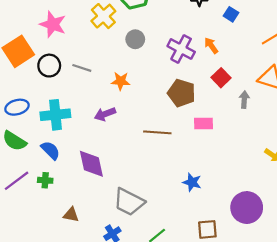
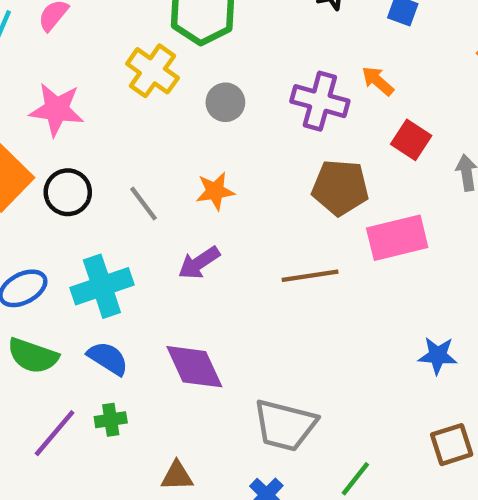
gray line: (82, 68) -> (144, 204), moved, turned 48
pink rectangle: (204, 124) -> (397, 238), size x1.5
blue star: (192, 182) -> (438, 355), moved

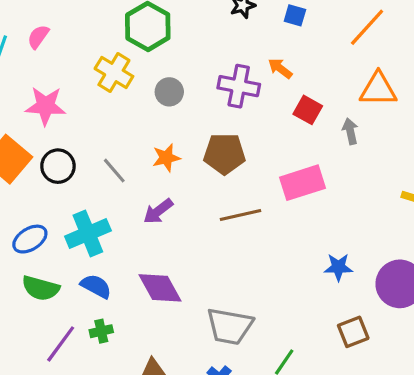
brown pentagon: (340, 187) -> (225, 154), moved

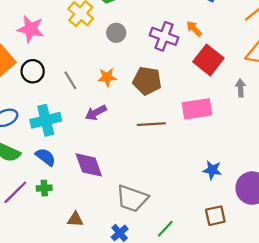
red square: (308, 110) -> (208, 60), size x1.5
gray arrow: (350, 131) -> (240, 88), moved

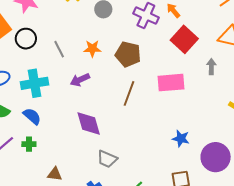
brown line: (151, 124) -> (129, 93), turned -70
purple diamond: (89, 165) -> (89, 124), moved
gray trapezoid: (132, 199) -> (107, 159), size x0.7

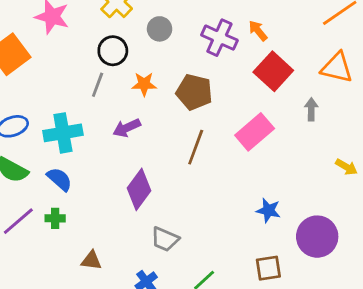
black circle: (26, 39) -> (113, 51), moved
gray line: (59, 49) -> (98, 85), turned 48
pink rectangle: (171, 83) -> (255, 132), turned -36
purple diamond: (89, 124) -> (139, 189), turned 52

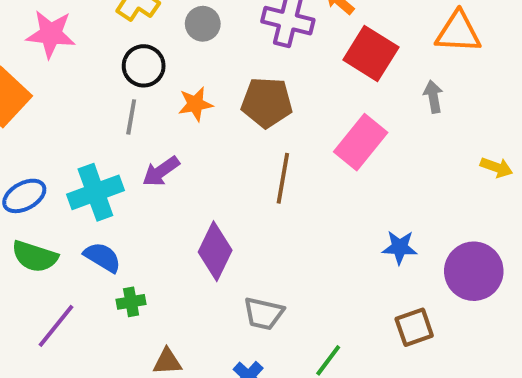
purple arrow: (127, 128) -> (161, 171), moved
green cross: (55, 218) -> (131, 302), moved

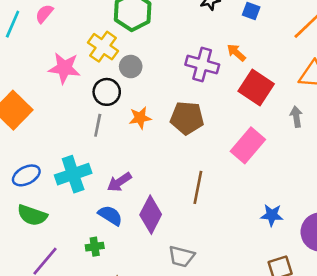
gray circle: (203, 24) -> (131, 67), moved
pink star: (51, 34) -> (64, 68), moved
purple arrow: (161, 171) -> (119, 182), moved
brown line: (283, 178) -> (198, 187), moved
blue semicircle: (102, 257) -> (110, 215), moved

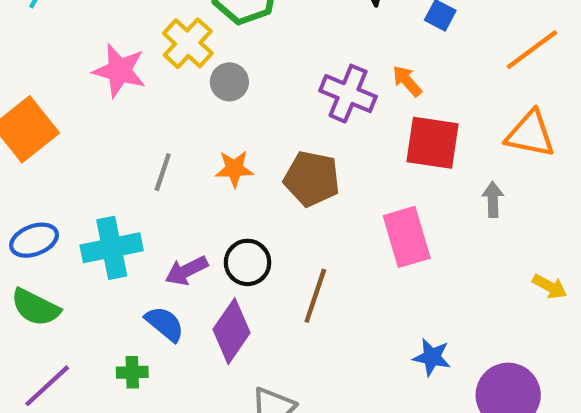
red square: (256, 87) -> (433, 143), turned -32
black circle: (107, 92) -> (248, 262), moved
pink rectangle: (248, 145) -> (407, 237), turned -64

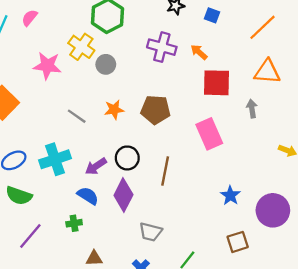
purple cross: (348, 94) -> (162, 47), moved
gray line: (163, 172) -> (77, 116), turned -66
blue star: (432, 357) -> (230, 195), turned 30

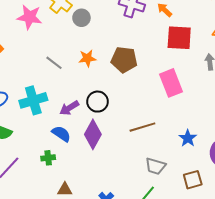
brown line: (165, 171) -> (142, 127), moved, turned 60
gray trapezoid: (151, 232) -> (155, 166), moved

